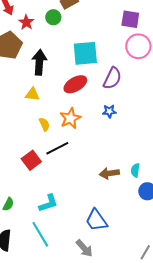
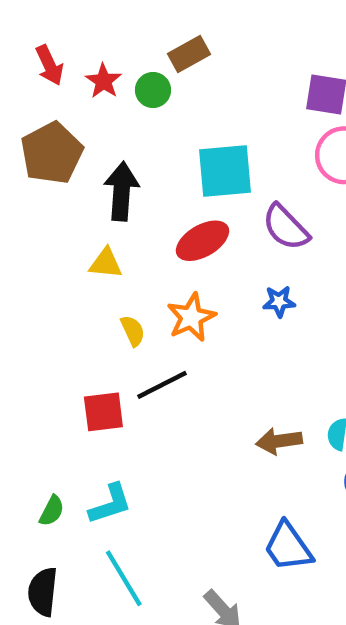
red star: (26, 22) -> (103, 81), moved
purple semicircle: (112, 78) -> (286, 227), turned 110
red square: (31, 160) -> (103, 412), turned 30
cyan L-shape: (48, 203) -> (110, 504), moved
blue trapezoid: (96, 220) -> (288, 547), moved

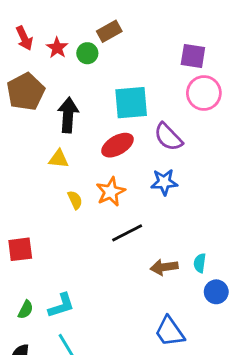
blue star: (279, 302) -> (164, 182), size x1.4
black line: (162, 385) -> (127, 233), moved
red square: (103, 412) -> (20, 249), moved

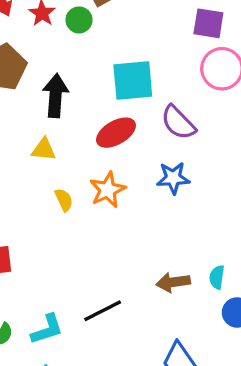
black line: (127, 233) -> (103, 311), moved

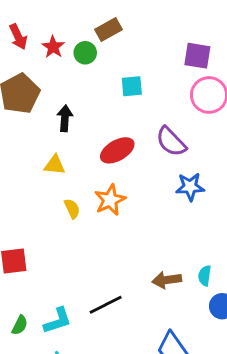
cyan square: (133, 80) -> (132, 86), moved, size x0.6
black arrow: (55, 96) -> (65, 118), size x0.7
blue star: (173, 178) -> (190, 187), moved

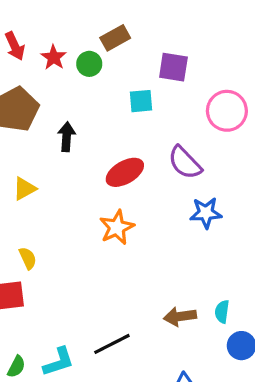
purple square: (197, 56) -> (173, 67), moved
yellow triangle: (55, 165) -> (24, 189), moved, turned -35
yellow semicircle: (72, 209) -> (28, 258), moved

